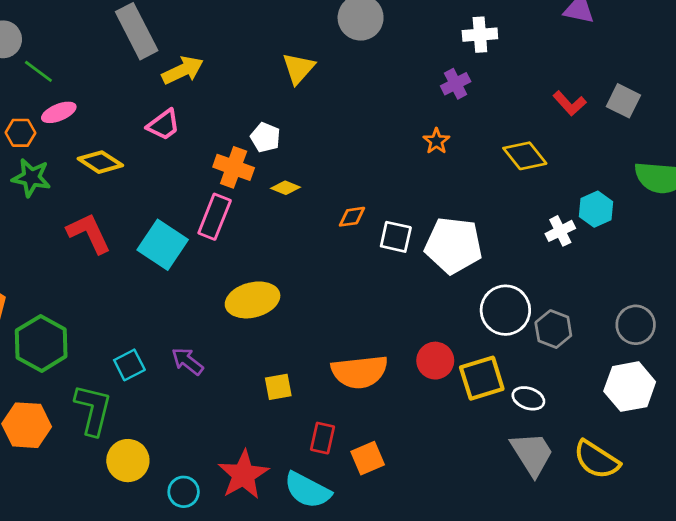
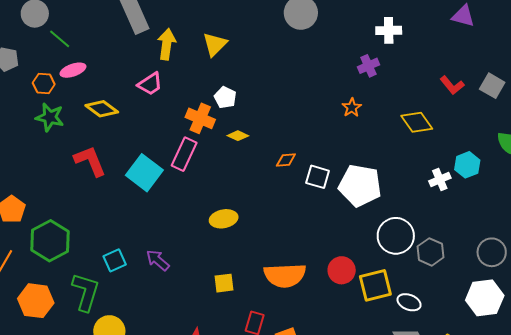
yellow triangle: (298, 68) -> (215, 44), moved
yellow arrow: (183, 70) -> (167, 44), turned -60
yellow ellipse: (253, 300) -> (224, 219), moved, size x0.7

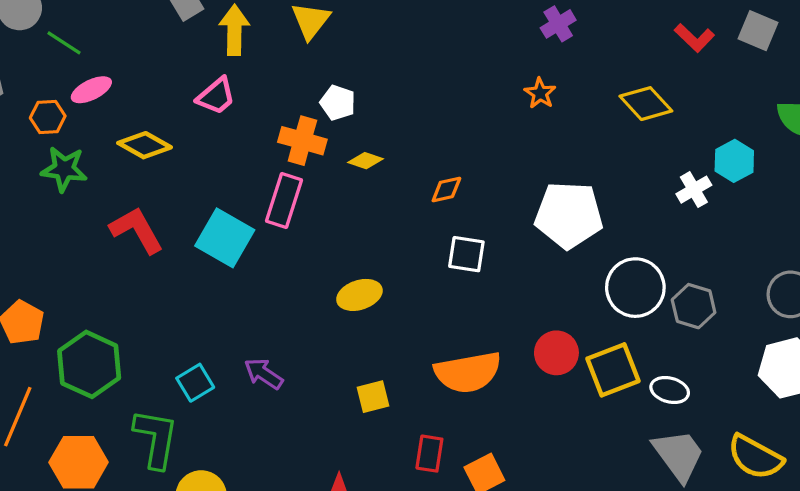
white square: (318, 177) -> (466, 254), moved

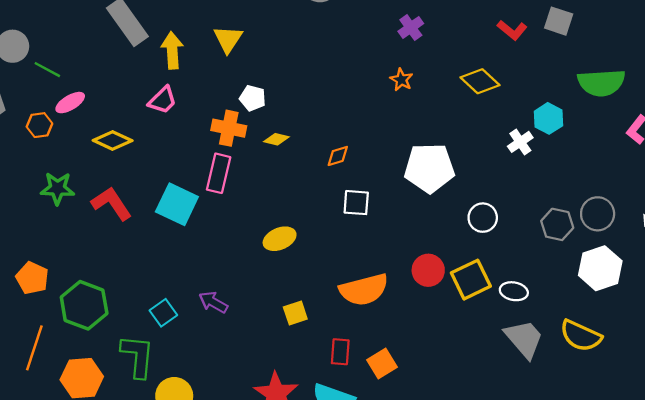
green star: (64, 169) -> (58, 188), moved
white circle: (635, 288) -> (483, 218), size x0.7
gray hexagon: (694, 306) -> (557, 224), moved

